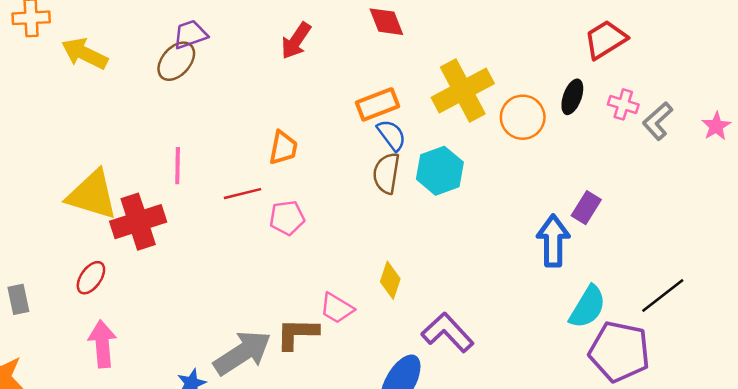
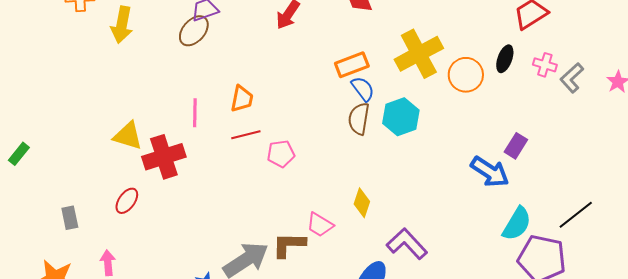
yellow arrow: (85, 54) -> (122, 25), turned -105
orange trapezoid: (283, 148) -> (242, 99), moved
yellow triangle: (92, 195) -> (128, 136), size x0.7
blue arrow: (553, 241) -> (490, 172), turned 123
pink arrow: (102, 344) -> (108, 263), moved, size x0.7

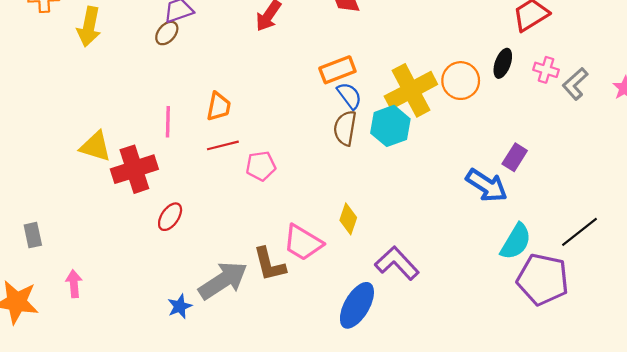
brown ellipse: (194, 31) -> (167, 33), size x0.7
yellow cross: (419, 54) -> (411, 90), moved
red ellipse: (127, 201) -> (170, 217), moved
pink trapezoid: (320, 225) -> (303, 243), size x1.4
brown L-shape: (289, 245) -> (269, 264), turned -105

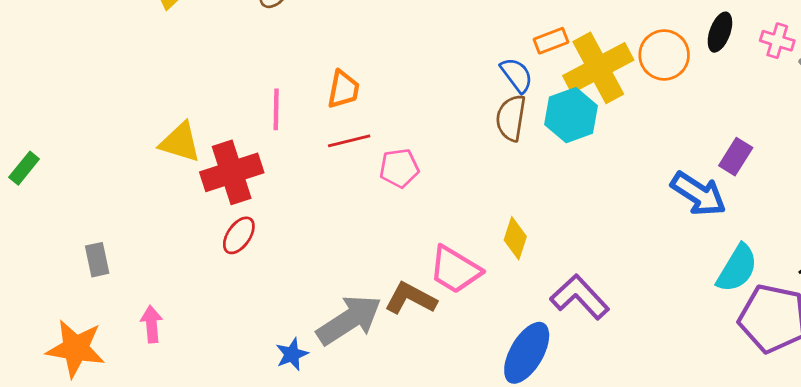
orange rectangle: (337, 70) -> (551, 41), moved, size x0.7
red ellipse: (170, 217) -> (239, 235), moved
brown L-shape: (269, 264) -> (411, 298), turned 132

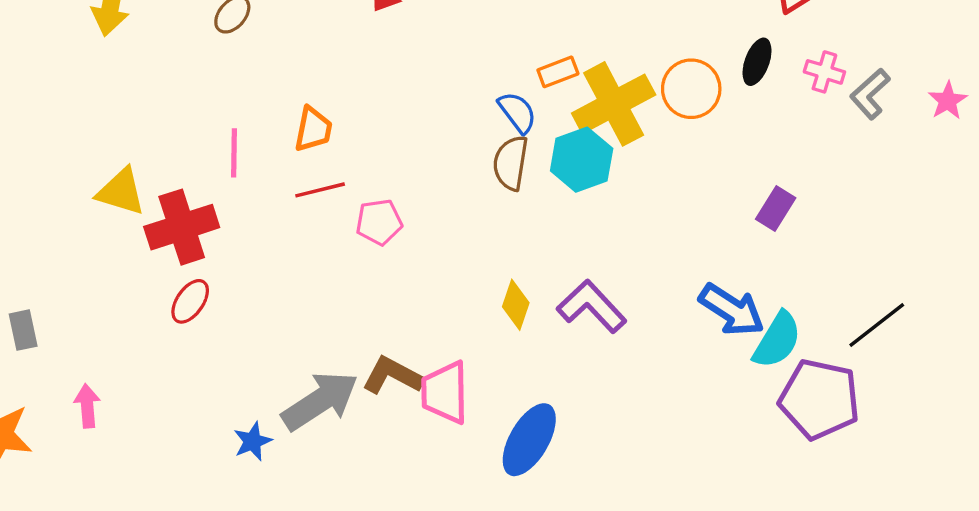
blue arrow: (698, 194) -> (732, 310), moved
pink trapezoid: (455, 270) -> (445, 392), moved, turned 58
purple L-shape: (580, 297) -> (592, 306), moved

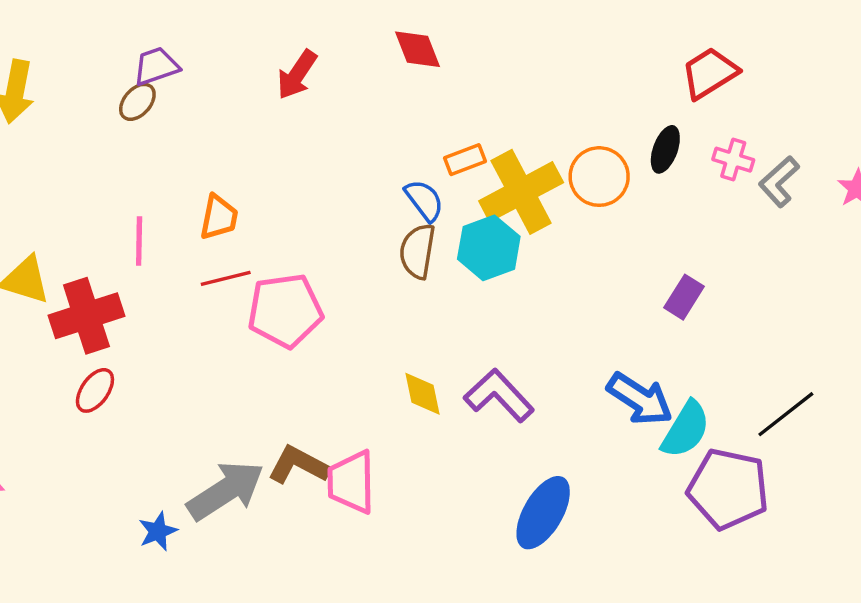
pink pentagon: (379, 222) -> (285, 311), size x1.6
yellow diamond: (516, 305) -> (423, 394), turned -30
blue ellipse: (529, 440) -> (543, 513), moved

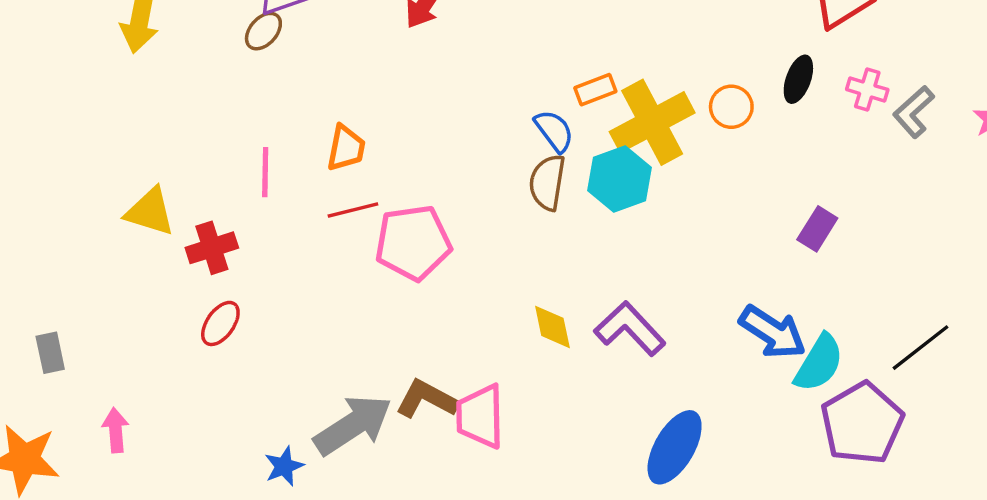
orange circle: (599, 177) -> (731, 107), size x0.7
red cross: (86, 316) -> (212, 248), size x0.7
purple pentagon: (728, 489) -> (862, 423), turned 30

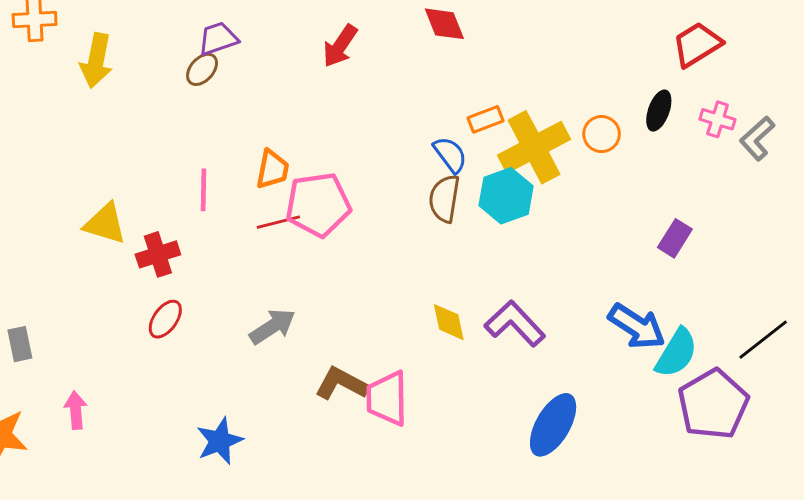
pink pentagon: (413, 243) -> (318, 205), moved
gray arrow: (353, 425) -> (273, 326), moved, size x0.7
blue star: (284, 466) -> (220, 441), size x1.4

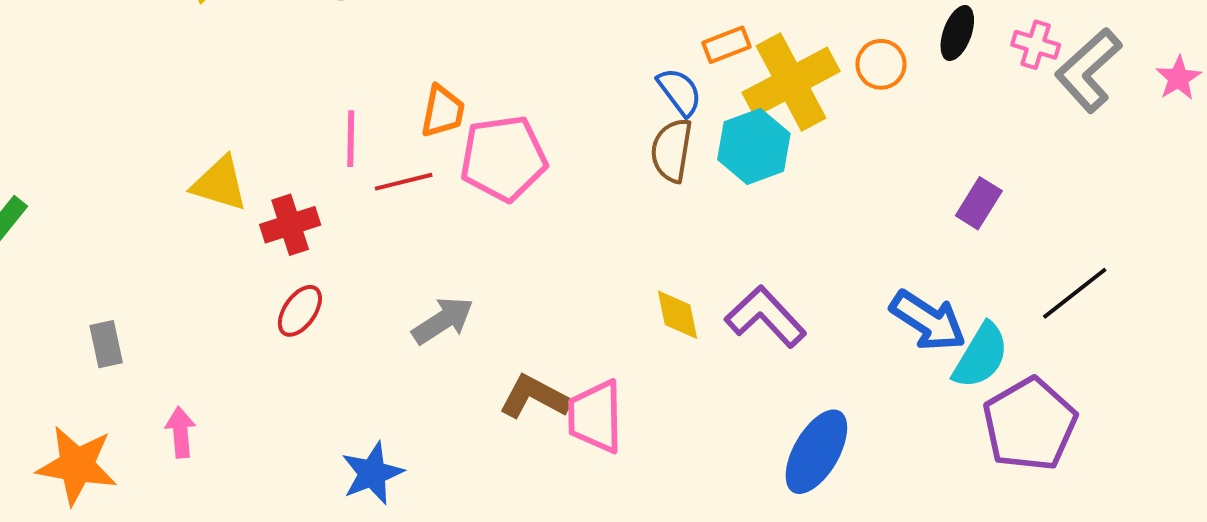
gray L-shape: (757, 138) -> (1088, 70), size x1.4
red line: (278, 222) -> (404, 182), moved
black line: (763, 340) -> (1075, 293), moved

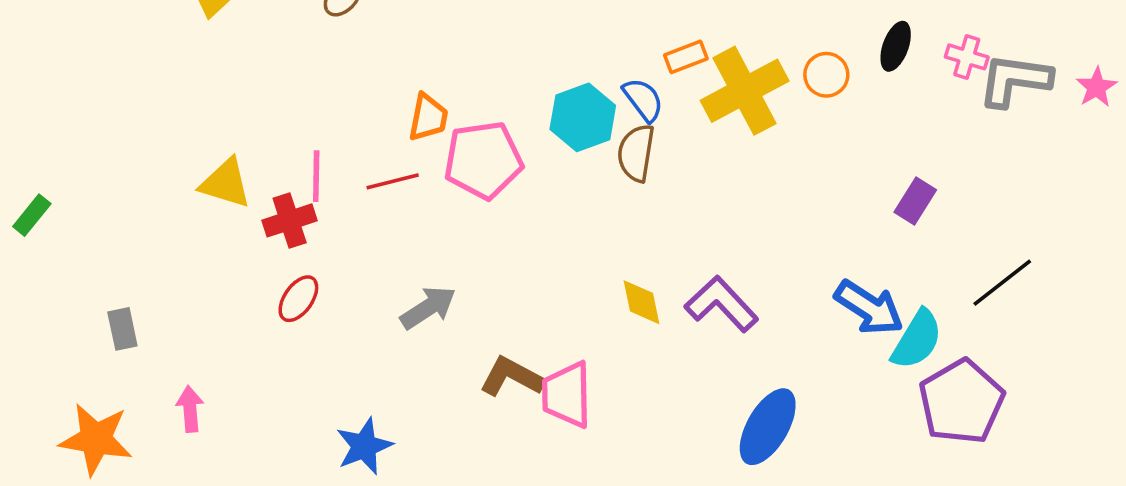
gray L-shape: (1088, 70) -> (1015, 80), turned 50
pink line: (351, 139) -> (316, 176), moved
cyan hexagon: (754, 146) -> (583, 117), moved

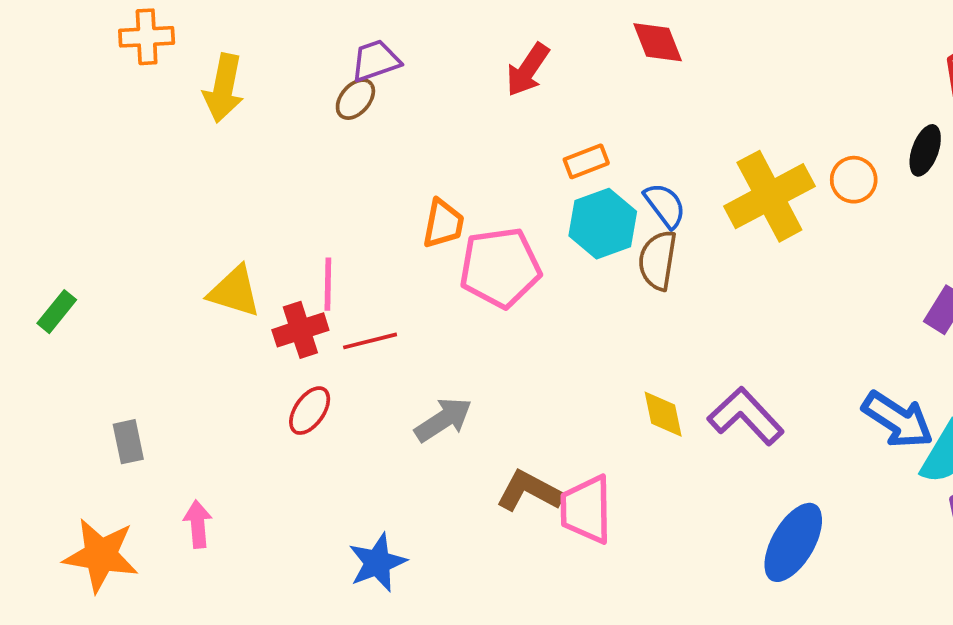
orange rectangle: (686, 57) -> (586, 161), moved
red line: (393, 181) -> (370, 341), moved
green rectangle: (32, 215) -> (57, 312), moved

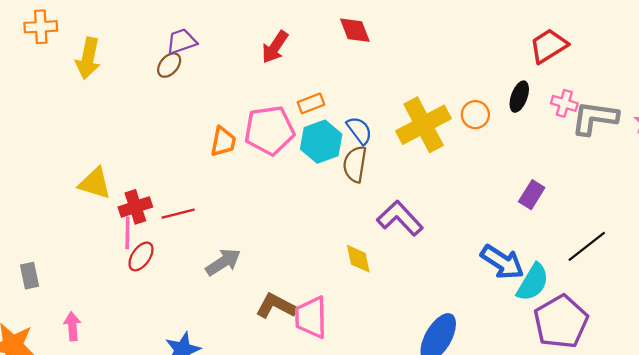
pink pentagon: (500, 268) -> (269, 130), moved
pink line: (328, 284) -> (127, 233), moved
purple L-shape: (746, 416) -> (400, 218), moved

